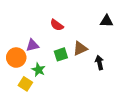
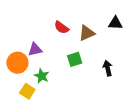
brown triangle: (80, 48) -> (87, 33), moved
green square: (61, 54) -> (75, 59), moved

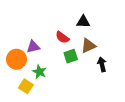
black triangle: (115, 23) -> (83, 22), moved
red semicircle: (61, 27) -> (62, 37), moved
brown triangle: (87, 33) -> (88, 46), moved

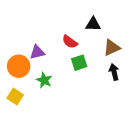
brown triangle: (88, 46) -> (112, 48), moved
yellow square: (26, 86) -> (15, 96), moved

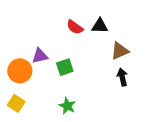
red semicircle: (70, 42) -> (75, 27), moved
green square: (79, 63) -> (65, 67), moved
green star: (44, 80) -> (67, 106), moved

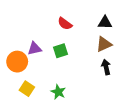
black triangle: (100, 26) -> (105, 23), moved
green square: (65, 67) -> (61, 51), moved
yellow square: (16, 103) -> (27, 89), moved

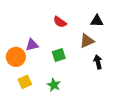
brown triangle: (104, 44) -> (87, 41), moved
green square: (61, 51) -> (59, 55), moved
yellow square: (27, 89) -> (25, 82), turned 32

